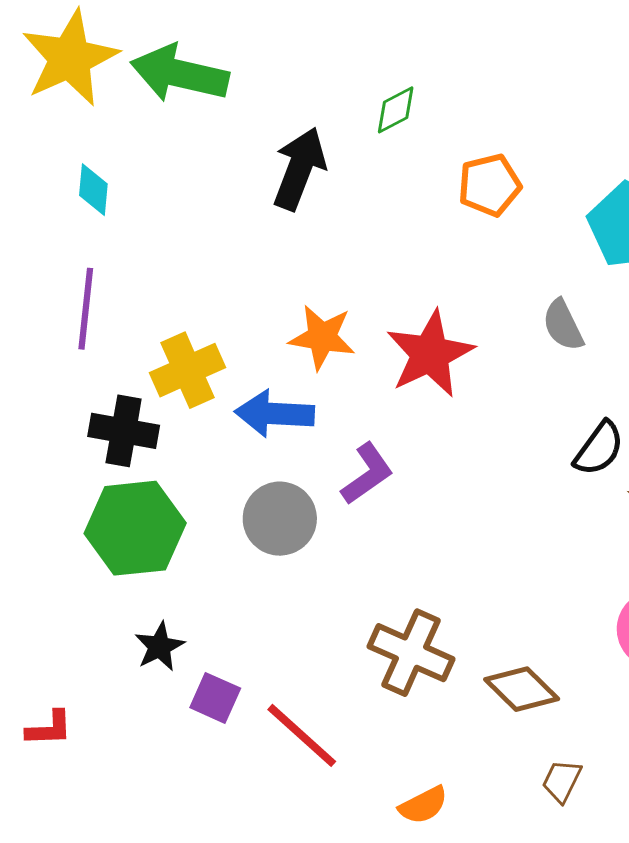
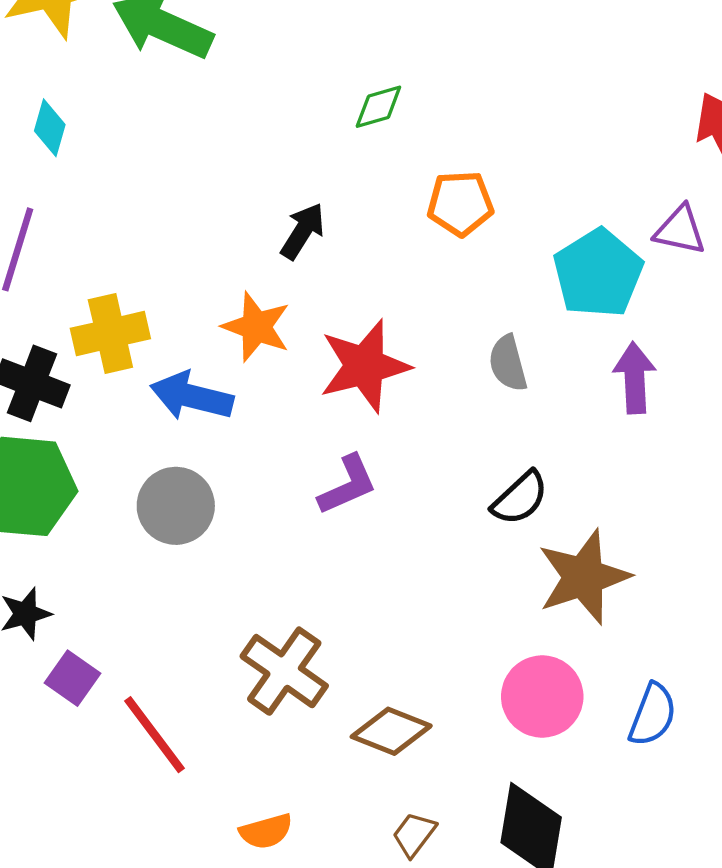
black arrow: (299, 169) -> (303, 231), moved, size x0.7
purple L-shape: (367, 474) -> (348, 485), moved
brown diamond: (522, 689) -> (391, 731), turned -34

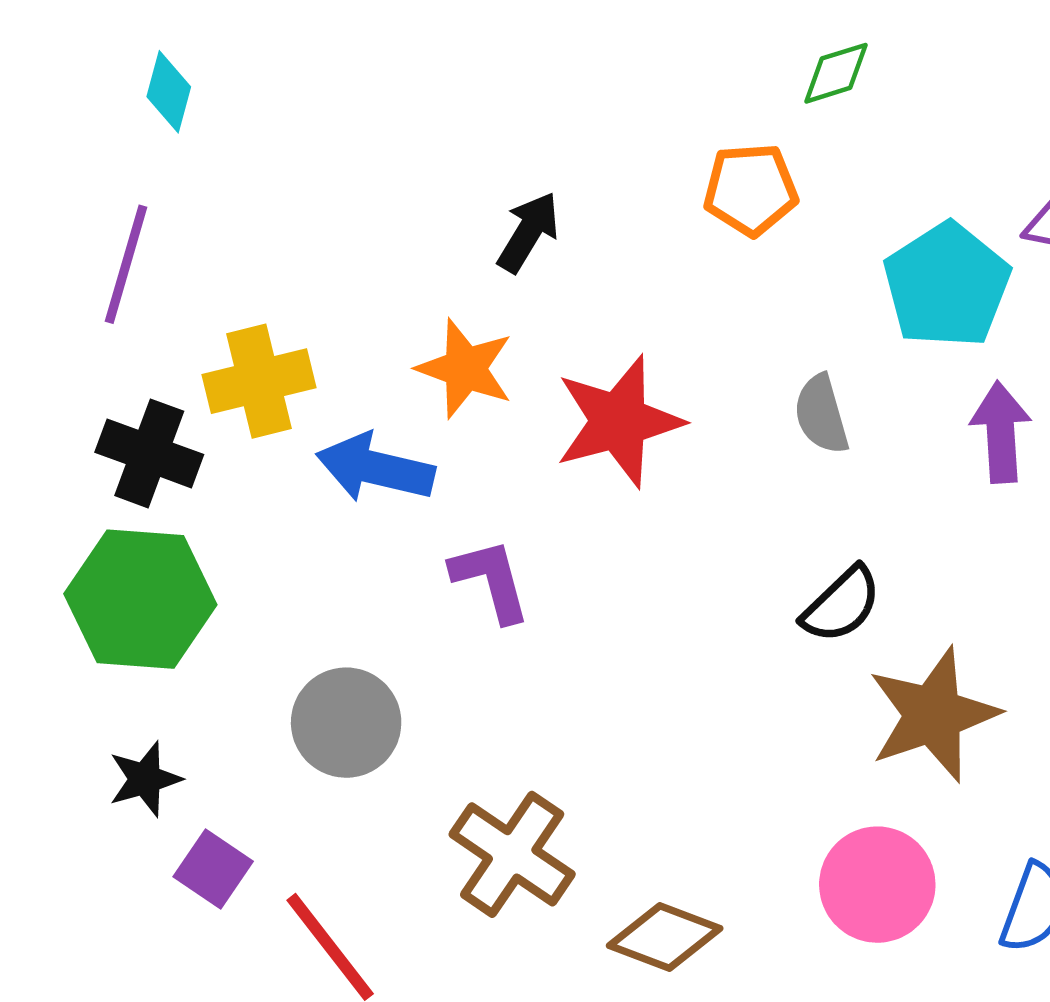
green diamond: (378, 107) -> (836, 73), moved
purple L-shape: (348, 485) -> (491, 580), moved, turned -80
gray circle: (176, 506) -> (346, 723), moved

